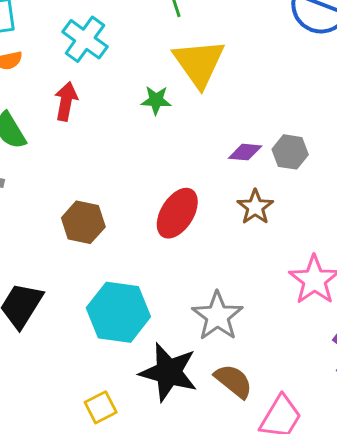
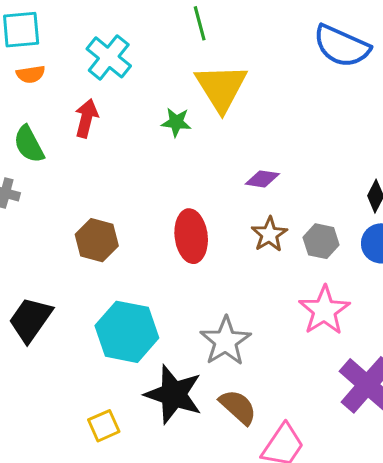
gray hexagon: (290, 152) -> (321, 241), moved
red ellipse: (177, 213) -> (191, 236), turned -42

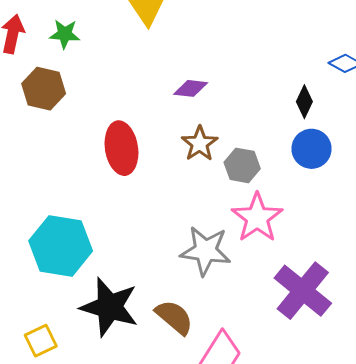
green star: (176, 122) -> (65, 34), moved
brown hexagon: (97, 240) -> (44, 89), moved
gray hexagon: (321, 241) -> (242, 165), moved
gray star: (226, 341) -> (206, 251), moved, turned -30

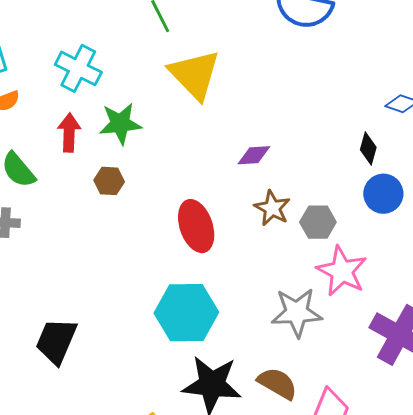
green star: (65, 34) -> (120, 124), size x1.4
brown hexagon: (44, 89) -> (109, 181), size x0.7
cyan hexagon: (61, 246) -> (186, 313), moved

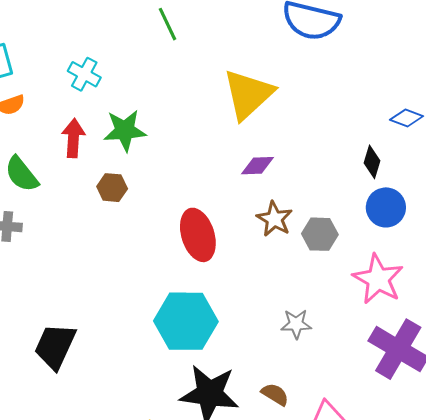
cyan cross: (78, 68) -> (84, 74), size x0.7
yellow triangle: (195, 74) -> (248, 94), moved, turned 30
pink star: (342, 271) -> (378, 279), moved
gray star: (297, 313) -> (296, 324), size x0.6
brown semicircle: (277, 383) -> (275, 394), size x0.7

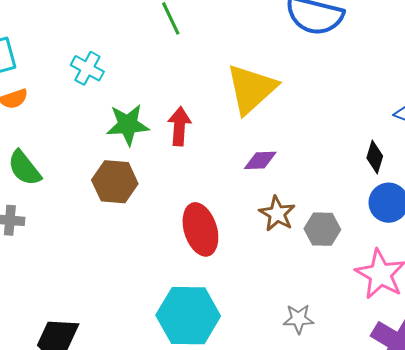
red arrow: (73, 138) -> (179, 126), moved
brown hexagon: (112, 188) -> (115, 182), size x1.5

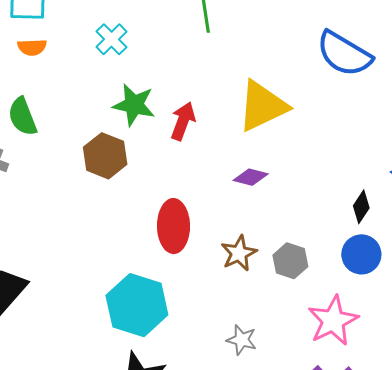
brown star: (277, 214) -> (239, 253), moved

